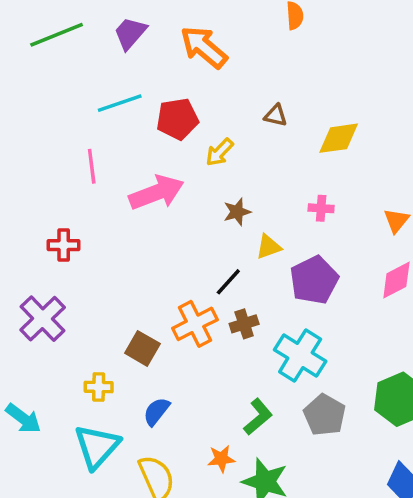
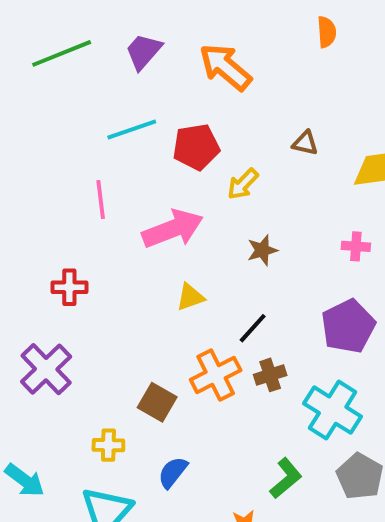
yellow triangle: (269, 247) -> (190, 297), moved

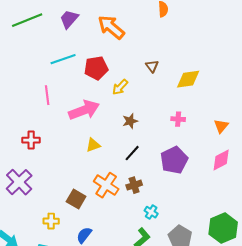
brown triangle: (305, 143) -> (152, 66), turned 40
black line: (253, 328) -> (132, 153), moved
orange cross: (216, 375) -> (106, 185), turned -30
cyan cross: (333, 410) -> (151, 212), moved, size x0.5

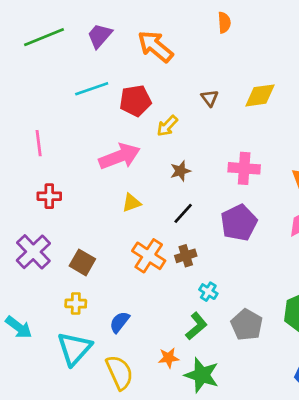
yellow diamond: (188, 79) -> (260, 95), moved
pink line: (47, 95) -> (39, 143), moved
pink cross: (178, 119) -> (244, 168), size x1.6
brown square: (76, 199) -> (82, 262), moved

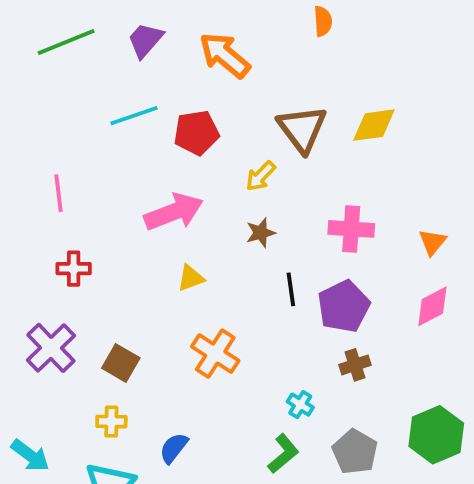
brown triangle: (210, 98) -> (302, 129), size x2.0
yellow arrow: (167, 126) -> (261, 176), moved
black line: (183, 213) -> (291, 289), moved, turned -50
brown cross: (186, 256) -> (355, 365), moved

